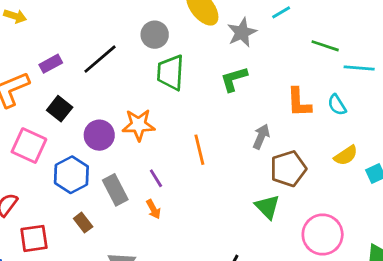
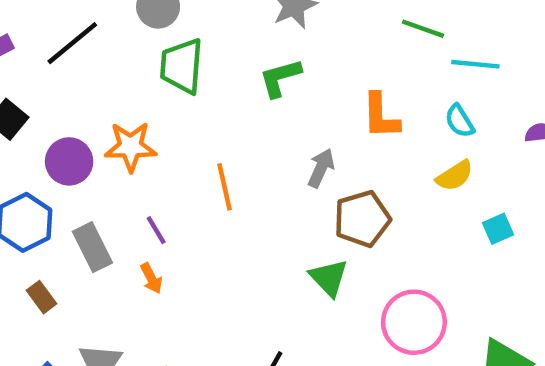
cyan semicircle: (337, 105) -> (459, 121), moved
yellow semicircle: (346, 155) -> (455, 176), moved

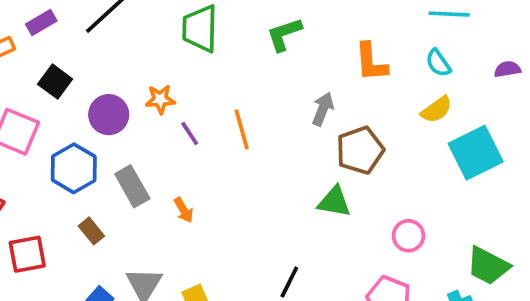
orange star: (131, 147) -> (160, 99), size x0.7
cyan square: (498, 229) -> (476, 153), size x2.0
purple line: (156, 230) -> (190, 133), moved
green triangle: (329, 278) -> (334, 202), turned -33
pink circle: (414, 322) -> (408, 236), size x0.6

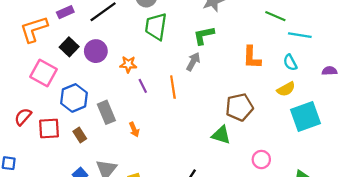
gray arrow: (323, 109) -> (193, 62), moved
purple circle: (109, 115) -> (96, 51), moved
red square: (27, 254) -> (49, 128), moved

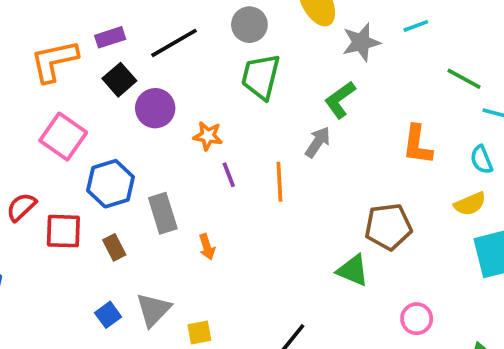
green L-shape: (204, 35) -> (340, 100), turned -30
black square: (69, 47) -> (119, 80), moved

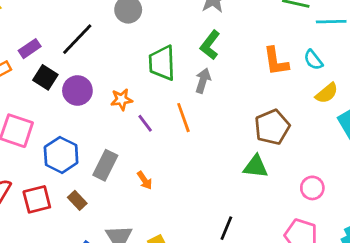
green trapezoid: (261, 77) -> (162, 63), moved
cyan semicircle: (481, 160) -> (313, 60), moved
gray rectangle: (163, 213) -> (105, 165), turned 60

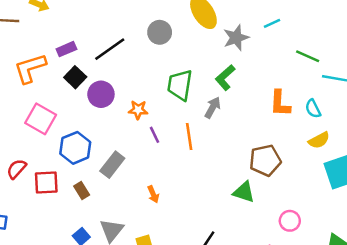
orange arrow: (145, 180) -> (153, 194), moved

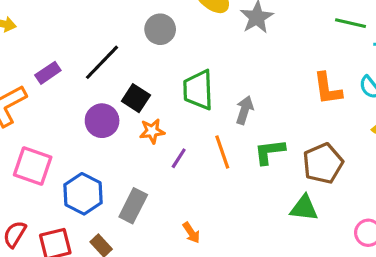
black square: (75, 77) -> (136, 98), moved
green L-shape: (225, 78) -> (270, 152), moved, turned 45
purple line: (155, 135) -> (179, 158), turned 70

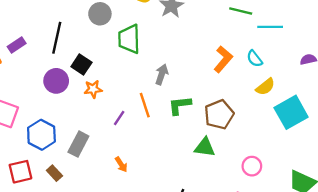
black line: (102, 62) -> (57, 38), turned -32
orange L-shape: (328, 89) -> (223, 59), turned -132
green trapezoid: (198, 90) -> (129, 39), moved
purple line: (179, 158) -> (119, 118), moved

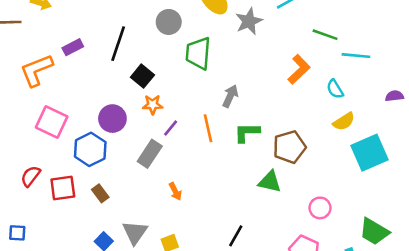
orange L-shape: (223, 59) -> (299, 69), moved
purple circle: (56, 81) -> (112, 119), moved
purple line: (119, 118) -> (171, 128), moved
gray rectangle: (78, 144) -> (150, 154), moved

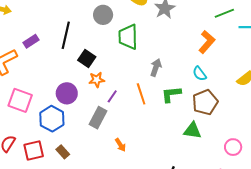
green line: (325, 35) -> (224, 13), turned -36
cyan semicircle: (335, 89) -> (200, 74), moved

